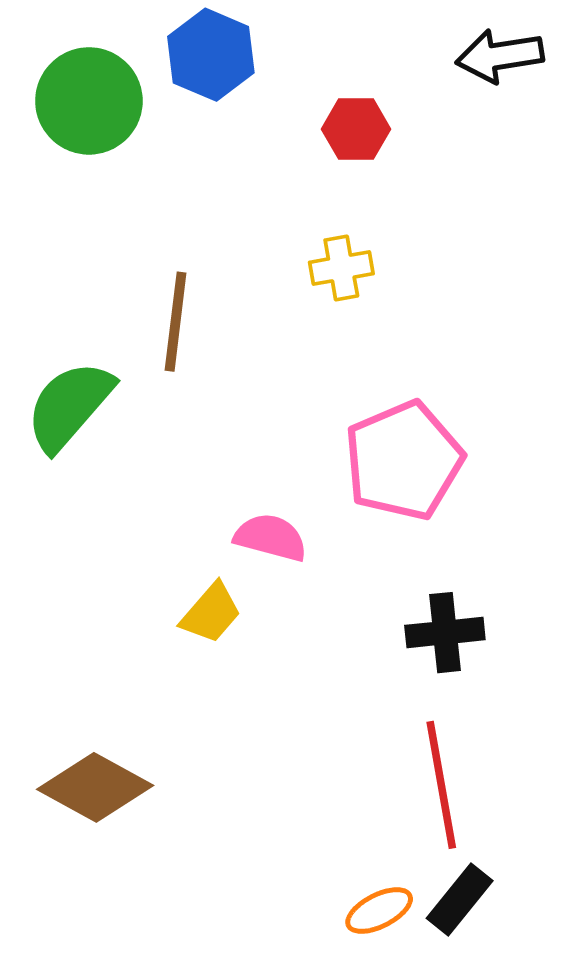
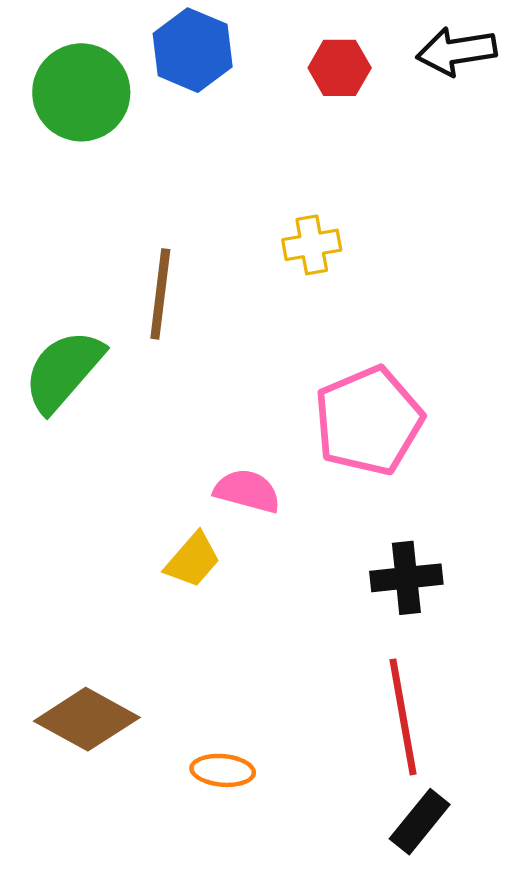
red hexagon: (356, 129) -> (340, 68), moved
orange ellipse: (379, 911) -> (223, 770), moved, turned 32

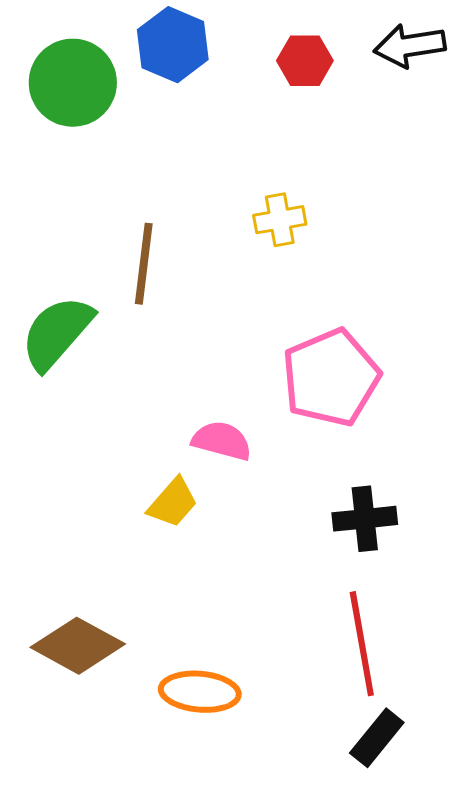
orange ellipse: (223, 770) -> (200, 692), size x1.4

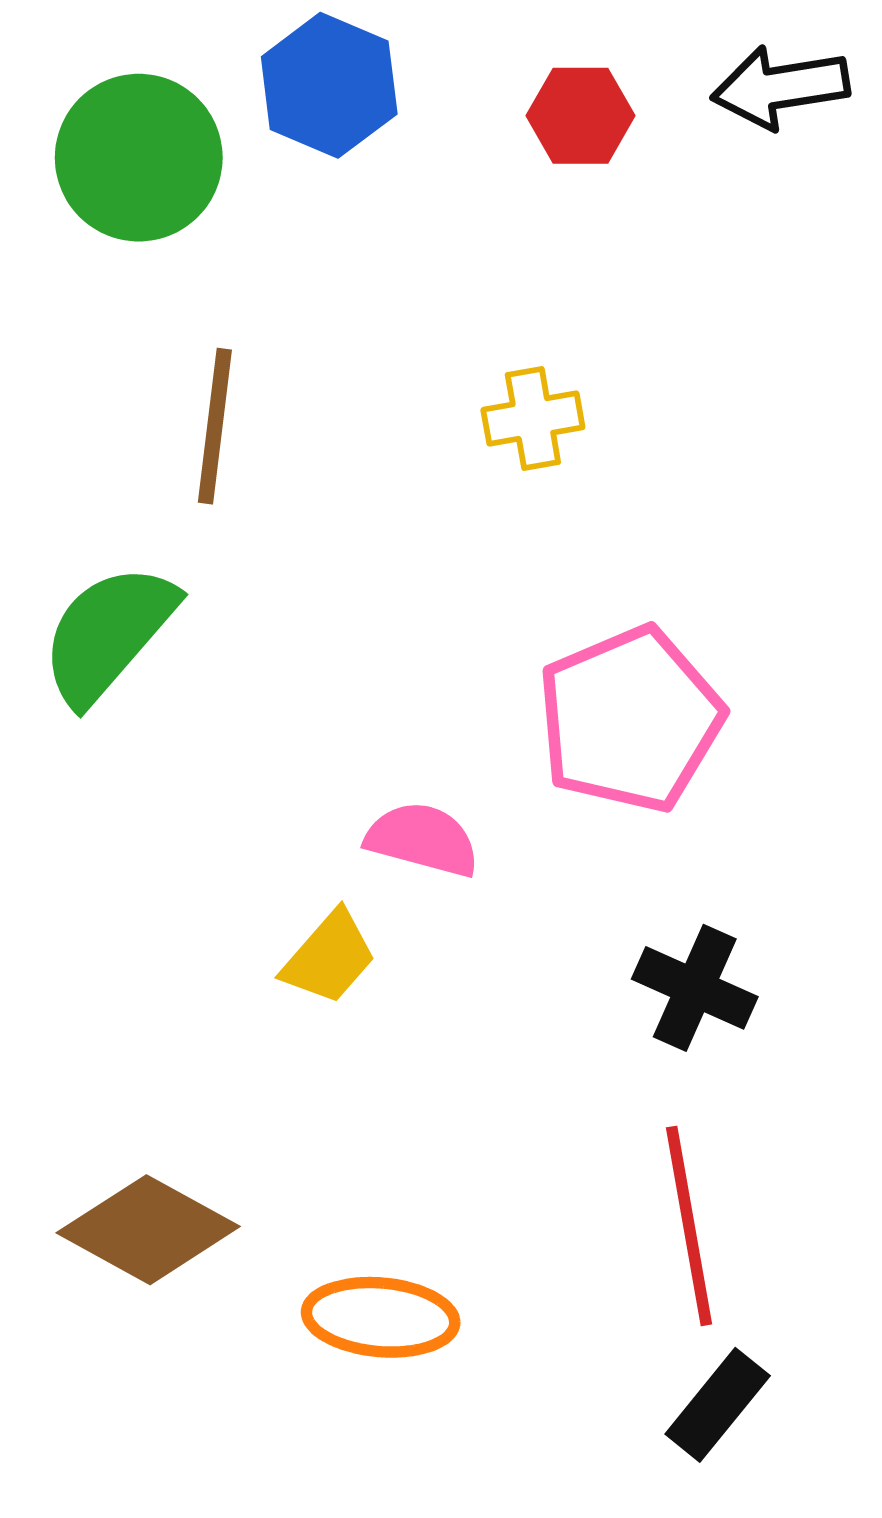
brown line: (144, 264) -> (215, 426), moved
black cross: (365, 519) -> (695, 988), turned 30

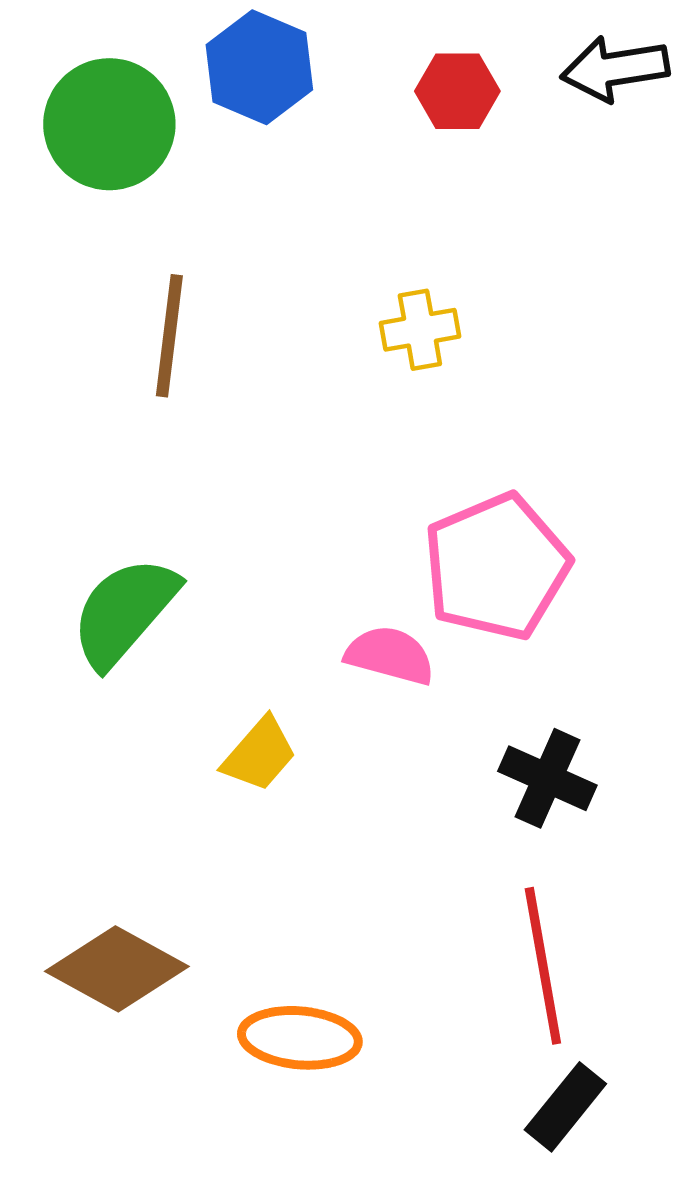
green semicircle: (108, 634) -> (124, 612), moved
pink semicircle: (422, 839) -> (390, 655), moved

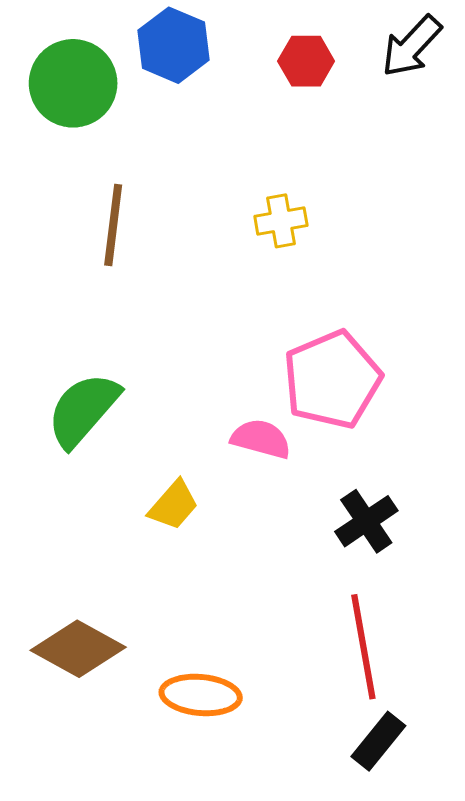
black arrow: (615, 69) -> (412, 46), turned -38
black cross: (547, 778) -> (366, 521), turned 32

